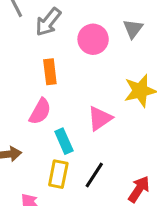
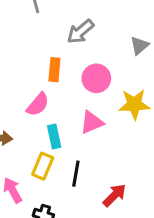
gray arrow: (48, 22) -> (80, 32), moved
pink circle: (93, 39) -> (96, 78), moved
black line: (94, 175) -> (76, 174), turned -35

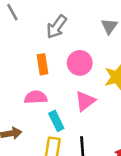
pink semicircle: (38, 104) -> (36, 97), turned -120

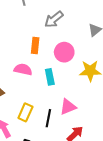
pink triangle: (85, 101) -> (68, 107), moved
cyan rectangle: (56, 121) -> (50, 77), moved

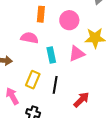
cyan rectangle: (50, 77) -> (51, 55), moved
pink triangle: (68, 107) -> (77, 54), moved

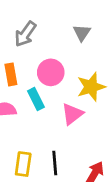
cyan rectangle: (51, 55) -> (36, 99), moved

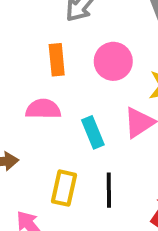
cyan rectangle: (36, 99) -> (93, 132), moved

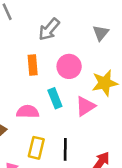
pink semicircle: (43, 109) -> (28, 112), moved
cyan rectangle: (93, 132) -> (55, 98), moved

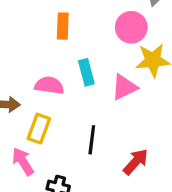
pink circle: (69, 66) -> (131, 27), moved
yellow rectangle: (36, 148) -> (39, 129), moved

